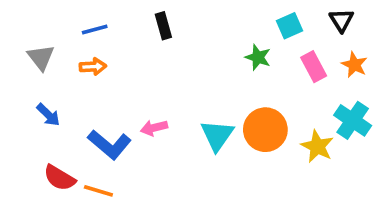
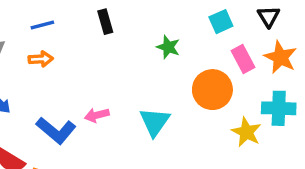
green star: (258, 57) -> (168, 47), moved
orange star: (354, 65) -> (280, 57), size x1.4
cyan cross: (353, 120) -> (279, 108), turned -32
orange circle: (265, 130) -> (212, 90), moved

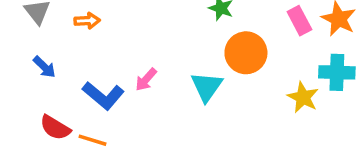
orange circle: (212, 90) -> (246, 53), moved
pink arrow: (97, 115) -> (146, 80), turned -35

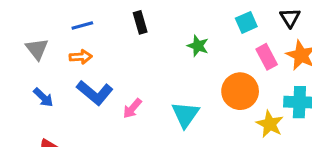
orange circle: (246, 53) -> (240, 91), moved
blue L-shape: (103, 96) -> (95, 93), moved

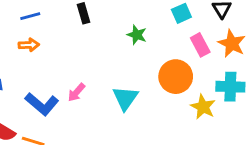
blue L-shape: (95, 93) -> (42, 104), moved

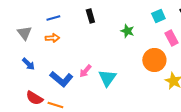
cyan triangle: (125, 98) -> (107, 78), moved

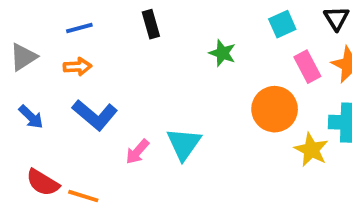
gray triangle: (24, 33) -> (23, 57), turned 35
pink arrow: (85, 71) -> (137, 152), moved
blue L-shape: (61, 79) -> (95, 115), moved

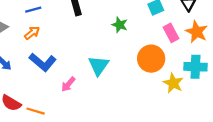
orange arrow: (77, 67) -> (32, 33), turned -35
cyan triangle: (184, 144) -> (99, 66), moved

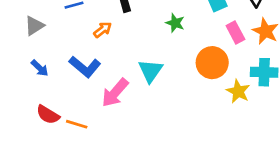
orange arrow: (32, 33) -> (103, 30), moved
pink arrow: (68, 84) -> (115, 93), size x1.6

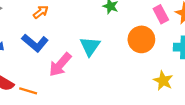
orange arrow: (103, 30) -> (41, 12), moved
yellow star: (238, 91) -> (163, 81), moved

